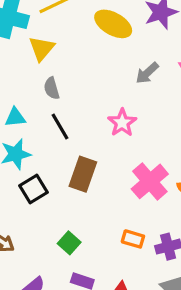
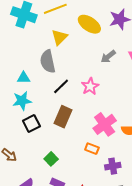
yellow triangle: (42, 49) -> (59, 37), moved
gray semicircle: (52, 88) -> (48, 61), size x1.6
black line: (60, 127) -> (61, 86), moved, turned 72
orange rectangle: (133, 239) -> (92, 149), moved

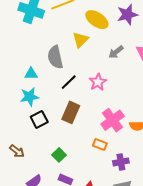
yellow triangle: (59, 37) -> (81, 40), moved

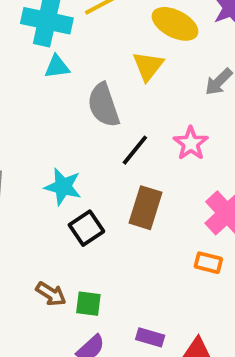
cyan triangle: (31, 74) -> (57, 67), moved
cyan star: (30, 97) -> (63, 187), turned 30
green square: (59, 155) -> (88, 304), moved, turned -32

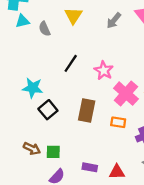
gray semicircle: (103, 105) -> (45, 29), moved, size x0.6
pink star: (191, 143) -> (104, 70), moved
brown rectangle: (146, 208) -> (87, 111), moved

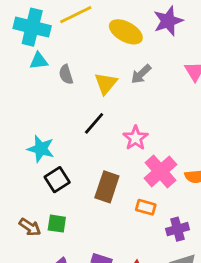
yellow triangle: (73, 16) -> (106, 83), moved
gray arrow: (114, 21) -> (141, 74), moved
green square: (53, 152) -> (57, 224), moved

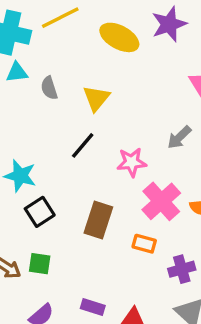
gray arrow: (141, 74) -> (179, 137), moved
pink star: (136, 138) -> (132, 162), turned 30

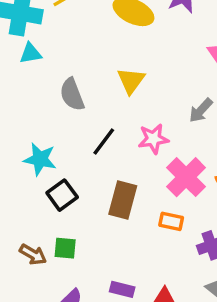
gray semicircle: (49, 88) -> (72, 94), moved, size x1.4
yellow triangle: (96, 98) -> (131, 81), moved
black line: (83, 145) -> (104, 141), moved

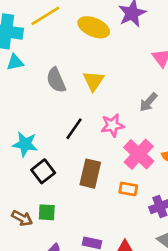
gray semicircle: (72, 94) -> (56, 80), moved

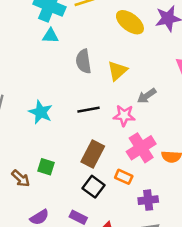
gray arrow: (148, 102) -> (147, 96), moved
black line: (74, 129) -> (89, 110), turned 30
black square: (43, 171) -> (94, 187), moved, turned -30
green square: (47, 212) -> (46, 167), moved

